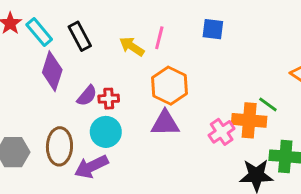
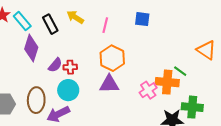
yellow arrow: (132, 46) -> (75, 17), moved

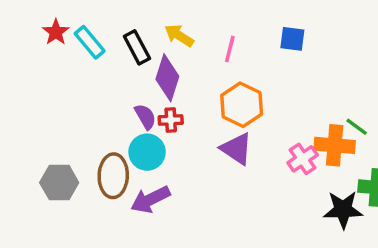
purple diamond: (31, 48) -> (167, 78), moved
purple semicircle: (55, 65) -> (145, 117), turned -70
purple triangle: (109, 84) -> (237, 149), turned 35
cyan circle: (68, 90) -> (147, 152), moved

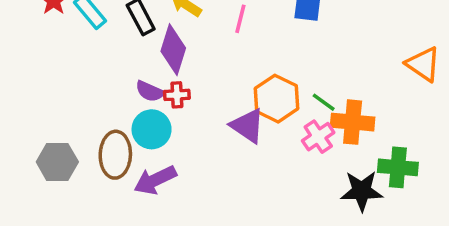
orange hexagon: (242, 105) -> (277, 99), moved
purple semicircle: (145, 117) -> (150, 91), turned 144
green line: (357, 127) -> (324, 102), moved

